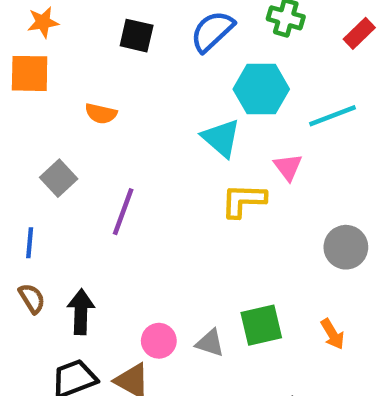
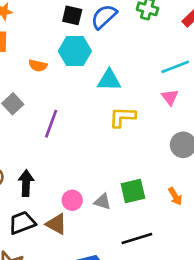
black square: (137, 36) -> (72, 15), moved
cyan hexagon: (261, 89) -> (75, 51), moved
cyan triangle: (221, 138) -> (109, 80), turned -40
pink triangle: (288, 167) -> (170, 97), moved

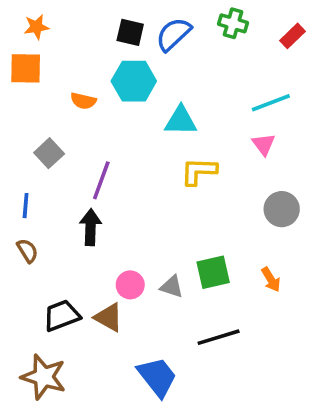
black arrow: (26, 183) -> (91, 227), moved

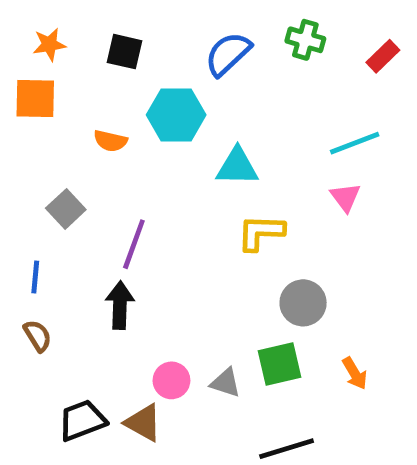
black square: (130, 32) -> (125, 52), moved
gray circle: (282, 209) -> (303, 303), moved

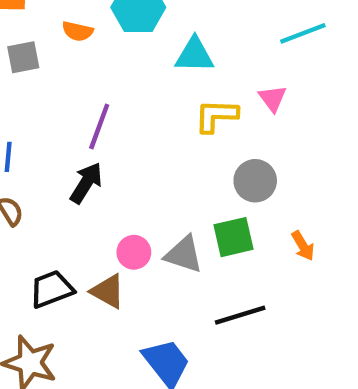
pink triangle: (345, 197) -> (273, 98), moved
gray square: (66, 209) -> (23, 57), moved, turned 32
black arrow: (120, 305) -> (86, 183), turned 30
gray triangle: (226, 383) -> (184, 254), size x1.4

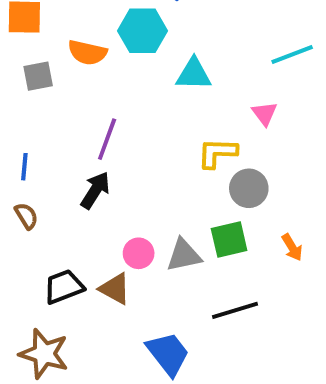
orange semicircle: (77, 31) -> (87, 52), size x1.4
yellow L-shape: (216, 116) -> (217, 153), moved
gray triangle: (184, 254) -> (184, 255), turned -30

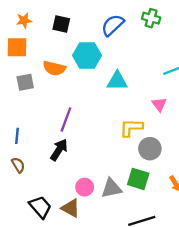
green square: (229, 240) -> (138, 179), turned 30
black trapezoid: (64, 287) -> (40, 207), turned 70

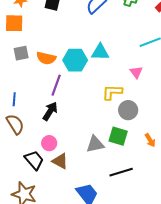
cyan hexagon: (87, 55) -> (75, 60), moved
orange semicircle: (54, 68) -> (46, 58), moved
brown semicircle: (18, 165) -> (15, 124), size x1.5
pink circle: (85, 187) -> (49, 143), moved

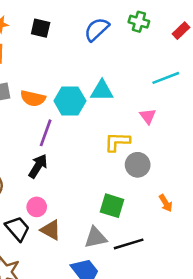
green square: (118, 136) -> (112, 206), moved
gray triangle: (95, 144) -> (95, 238), moved

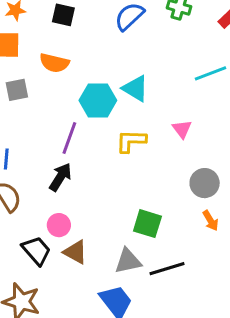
cyan triangle: (102, 91) -> (135, 88), turned 30
orange semicircle: (33, 98) -> (54, 63), moved
pink triangle: (148, 116) -> (182, 129), moved
yellow L-shape: (117, 142) -> (131, 141), moved
gray circle: (138, 165) -> (205, 183), moved

